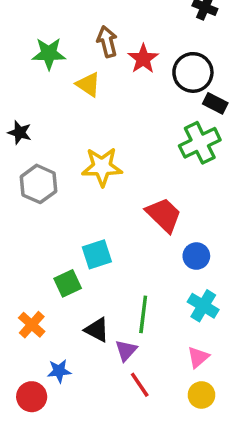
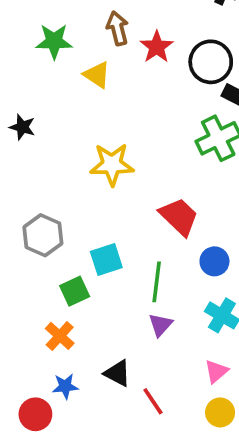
gray hexagon: (39, 184) -> (43, 235), moved
green line: (143, 314) -> (157, 282), moved
orange cross: (32, 325) -> (60, 336), moved
black triangle: (97, 330) -> (117, 373), moved
purple triangle: (126, 350) -> (160, 325), moved

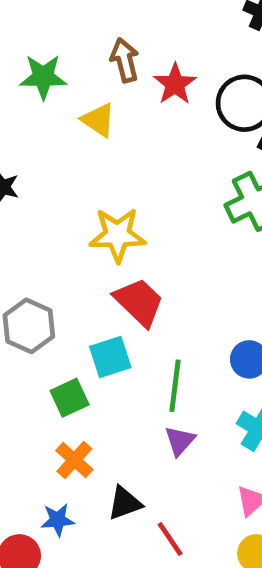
red trapezoid: (179, 217) -> (139, 302), moved
orange cross: (60, 336) -> (74, 460), moved
black triangle: (117, 373) -> (125, 503), turned -48

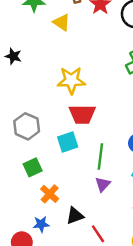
red trapezoid: (139, 302) -> (82, 114), turned 136
green square: (70, 398) -> (33, 167), moved

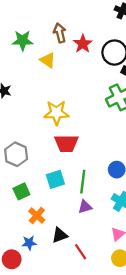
cyan square: (68, 142) -> (55, 179), moved
purple triangle: (103, 184) -> (85, 207), turned 32

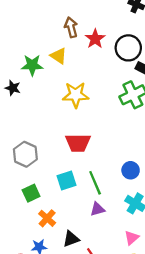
green star: (23, 40) -> (32, 65), moved
yellow star: (56, 113) -> (76, 95), moved
green line: (83, 182) -> (95, 183), turned -30

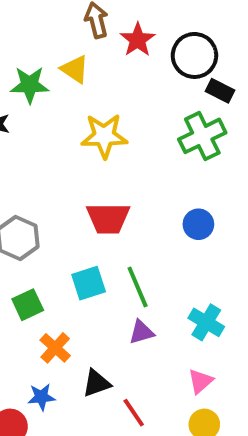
blue circle: (131, 170) -> (198, 224), moved

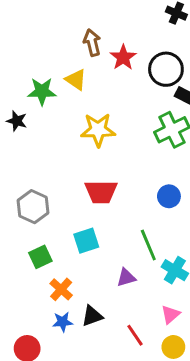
green line: (138, 287) -> (148, 245), moved
blue star: (41, 397) -> (63, 322), moved
red line: (134, 413) -> (135, 335), moved

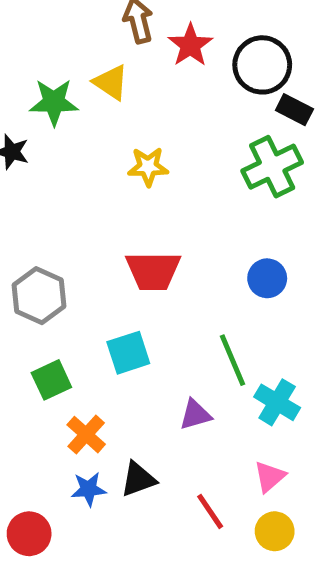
yellow star: (98, 130) -> (148, 167), size x0.7

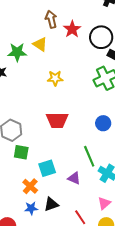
cyan square: (128, 353) -> (47, 168), moved
green square: (51, 380) -> (21, 152), moved, turned 35
purple triangle: (195, 415) -> (74, 178), turned 40

